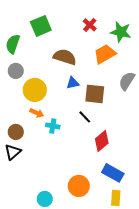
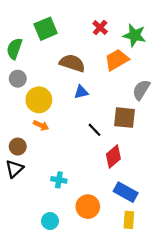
brown square: (95, 94) -> (125, 118), moved
cyan cross: (53, 126) -> (59, 180), moved

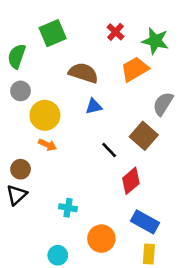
brown square: (125, 118) -> (144, 136), turned 35

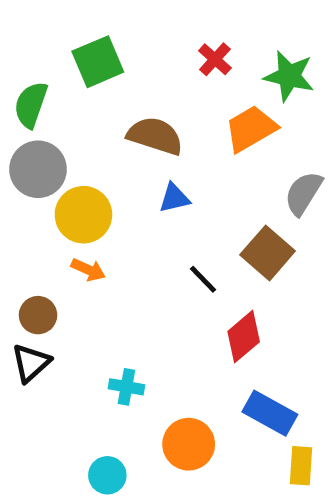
gray circle: (21, 91) -> (38, 169), size x1.5
yellow rectangle: (149, 254) -> (301, 466), moved

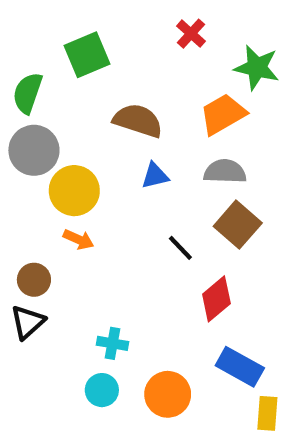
red cross: (215, 59) -> (191, 34), moved
gray semicircle: (303, 193) -> (225, 172), moved, turned 60
cyan circle: (107, 475) -> (102, 390), moved

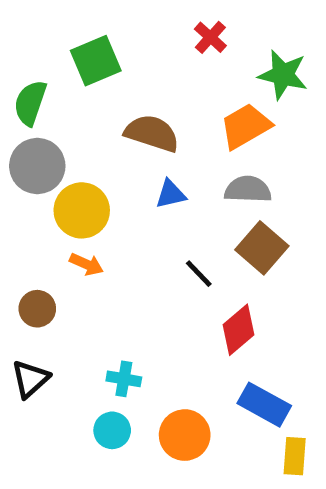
black triangle: (28, 322) -> (30, 379), moved

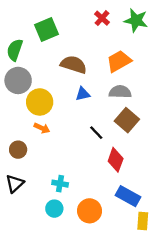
green star: (283, 75) -> (136, 20), moved
red diamond: (238, 330) -> (116, 160), turned -30

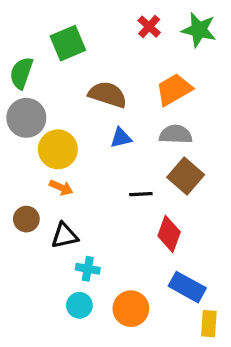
black line: (96, 133) -> (141, 194), turned -49
black triangle: (15, 184) -> (64, 236), moved, turned 30

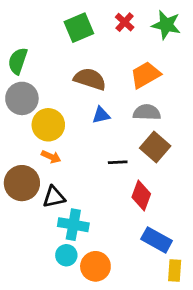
green square: (68, 43) -> (79, 28), moved
brown circle: (26, 219) -> (22, 183), size x1.6
cyan cross: (88, 269) -> (73, 225), size x1.5
orange circle: (131, 309) -> (95, 266), moved

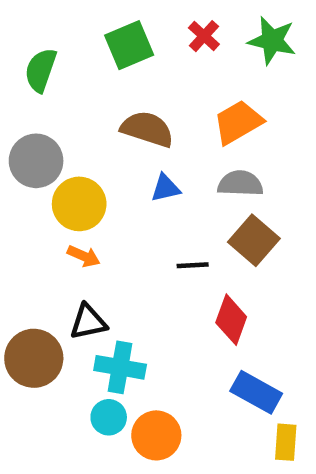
green semicircle: (18, 61) -> (41, 70), moved
brown circle: (22, 183) -> (34, 358), moved

